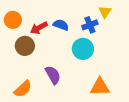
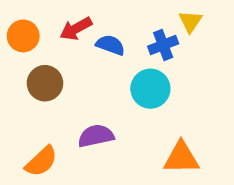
red arrow: (39, 28) -> (76, 29), moved
purple semicircle: (53, 75) -> (96, 136), turned -72

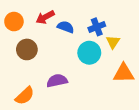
yellow triangle: (190, 21) -> (113, 42), moved
orange triangle: (181, 158) -> (124, 73), moved

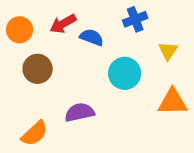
blue cross: (97, 27) -> (135, 19), moved
yellow triangle: (113, 42) -> (168, 51), moved

